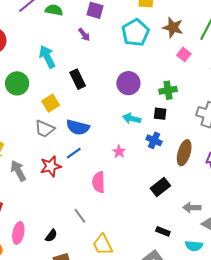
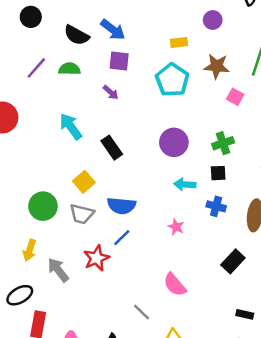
green circle: (17, 83) -> (43, 206), moved
pink semicircle: (99, 182) -> (175, 285), moved, turned -30

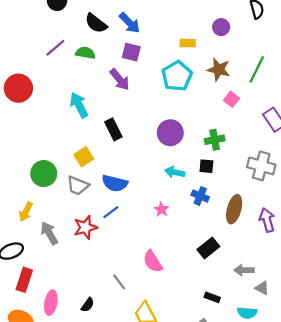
purple arrow: (111, 92) -> (120, 79), size x1.5

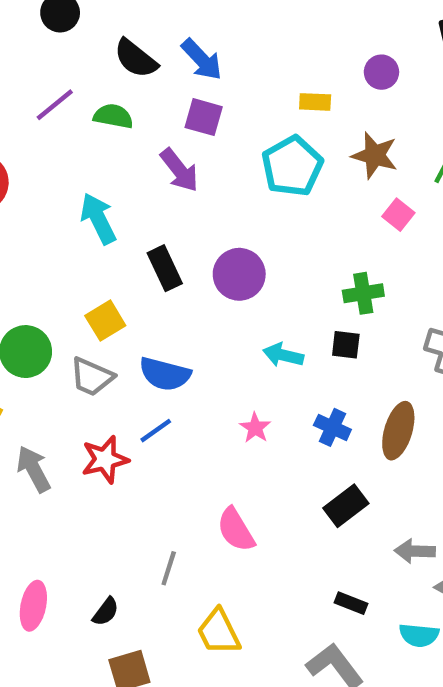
purple circle: (170, 133) -> (239, 274), moved
blue cross: (200, 196) -> (332, 427), moved
gray line: (119, 282) -> (169, 568), turned 54

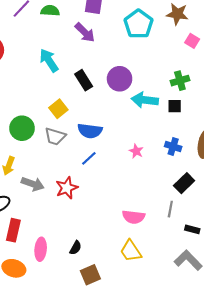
cyan arrow: (283, 355) -> (145, 100), moved, size x1.4
red star: (105, 459) -> (67, 188), moved
gray arrow: (34, 469) -> (33, 184), turned 145
pink semicircle: (236, 530) -> (134, 217), moved, turned -45
gray line: (169, 568) -> (170, 209), moved

